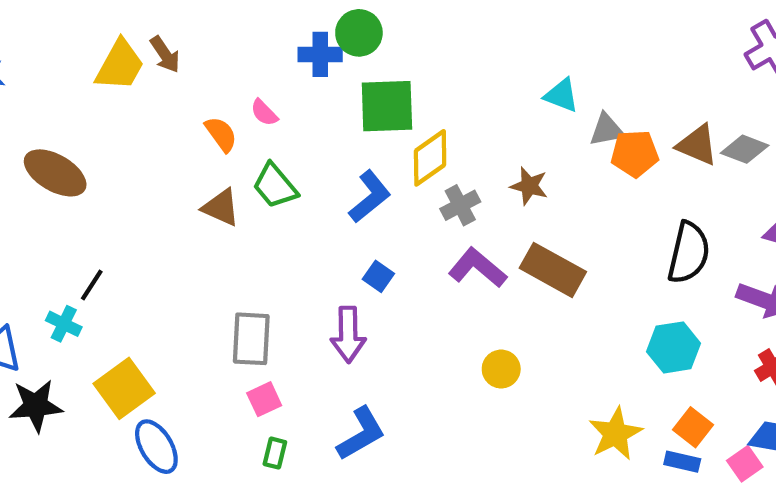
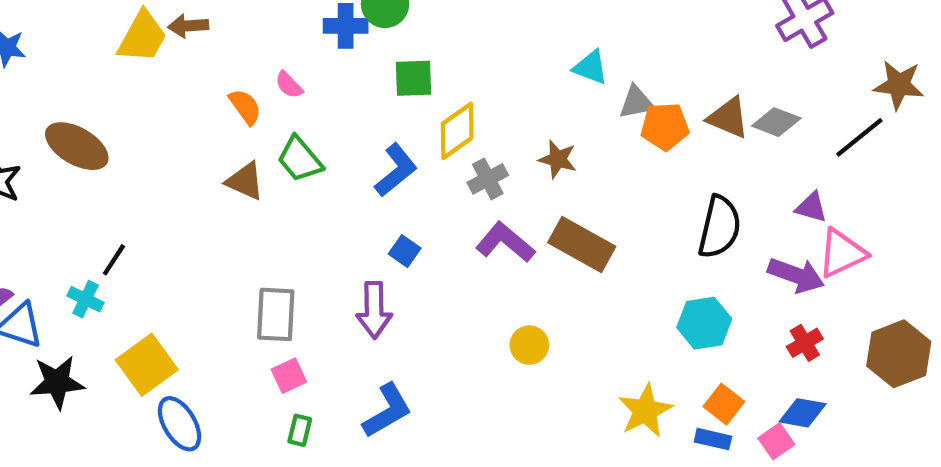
brown arrow: (165, 54) -> (188, 26), turned 120
green square: (387, 106) -> (413, 78), size x0.7

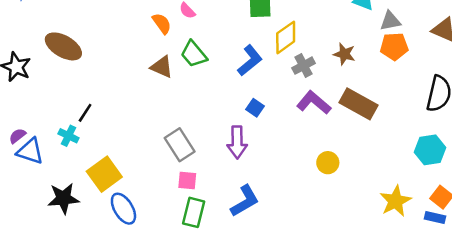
orange pentagon: (665, 126) -> (394, 46), moved
gray rectangle: (276, 314) -> (180, 145), turned -36
pink square: (289, 376) -> (187, 181), turned 30
black star: (57, 382) -> (63, 198), moved
green rectangle: (300, 430) -> (194, 212), size x1.6

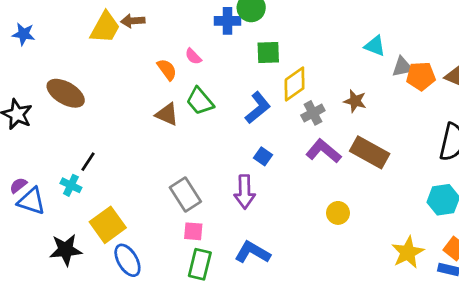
orange pentagon: (394, 46) -> (421, 76), moved
blue L-shape: (245, 201) -> (252, 252), turned -120

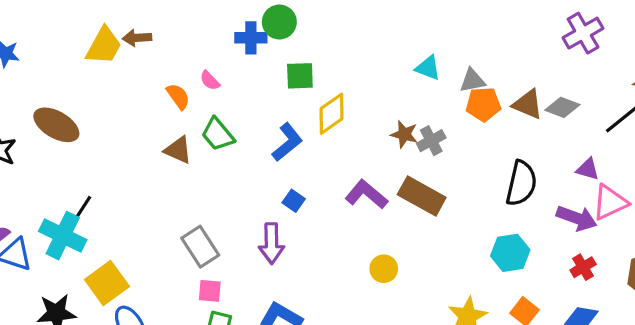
gray triangle: (402, 67) -> (472, 81), moved
gray cross: (313, 113) -> (431, 141), moved
cyan cross: (71, 185) -> (63, 236), size x1.8

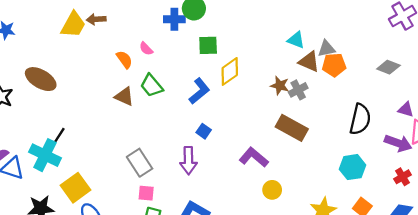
brown triangle: (528, 104) -> (309, 62), moved
purple L-shape: (366, 194) -> (254, 157), moved
yellow circle: (384, 269) -> (272, 190), moved

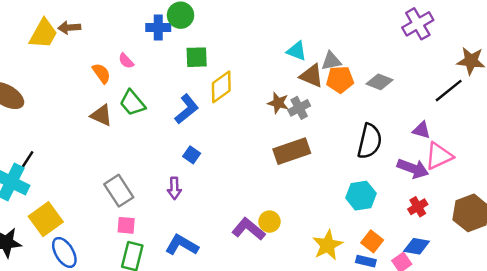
gray diamond: (388, 67) -> (379, 82), moved
brown rectangle: (292, 128) -> (292, 151), turned -48
purple L-shape: (254, 157) -> (248, 229), moved
purple arrow: (188, 161) -> (174, 188), size x0.7

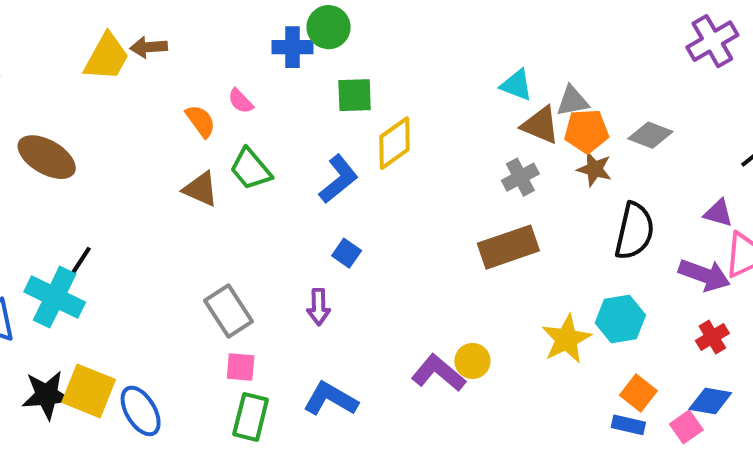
brown star: (278, 103) -> (594, 169), moved
yellow square: (46, 219) -> (89, 391), moved, turned -32
yellow star: (328, 245) -> (566, 339), moved

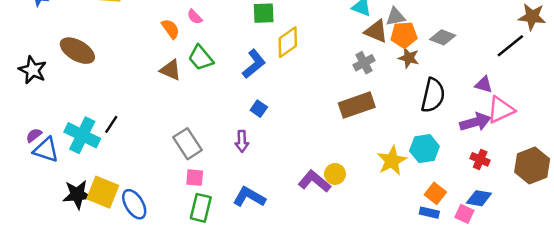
black line: (81, 261) -> (111, 124), moved
purple arrow: (704, 275) -> (475, 122), turned -36
red cross: (712, 337) -> (480, 159), turned -36
pink square: (686, 427) -> (464, 214), turned -30

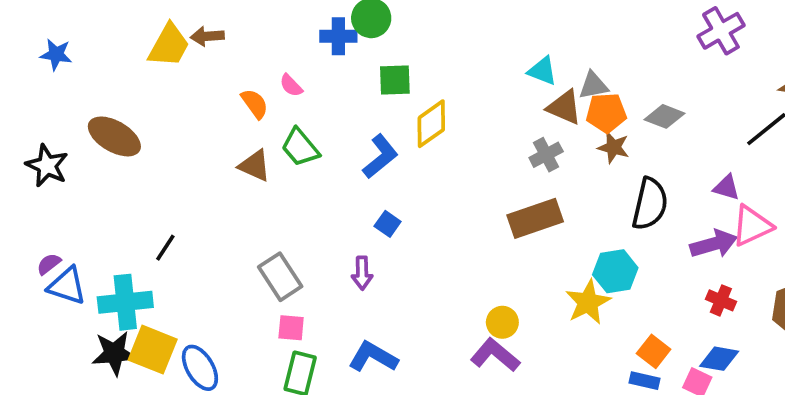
cyan cross: (82, 135) -> (125, 302), moved, turned -32
cyan hexagon: (424, 149) -> (615, 271), moved
purple L-shape: (314, 181) -> (495, 355), moved

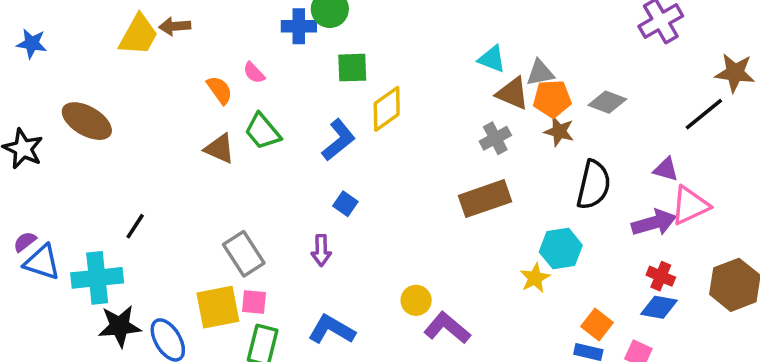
yellow star: (588, 302) -> (535, 278), size x0.7
yellow circle: (502, 322) -> (416, 300), moved
yellow square: (153, 350) -> (218, 307), moved, turned -33
black star: (114, 353) -> (120, 326), moved
blue diamond: (719, 359) -> (659, 307), moved

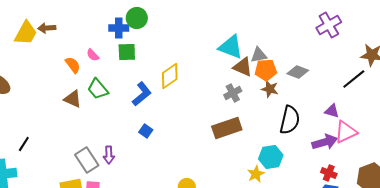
cyan triangle: (492, 59) -> (231, 47), size x1.5
green square: (352, 68) -> (127, 52), moved
purple arrow: (321, 250) -> (109, 155), moved

